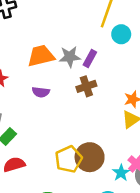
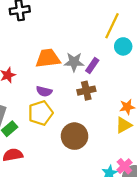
brown circle: (90, 157) -> (75, 136), moved
yellow pentagon: (69, 159) -> (41, 113), moved

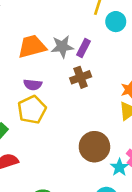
brown circle: (75, 136) -> (94, 147), moved

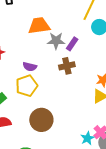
orange trapezoid: (32, 46) -> (39, 26), moved
brown circle: (94, 147) -> (41, 120), moved

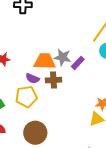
orange trapezoid: (39, 26) -> (45, 61), moved
brown cross: (67, 66) -> (54, 80), moved

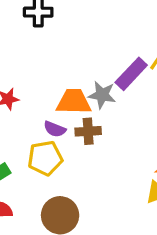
purple rectangle: (78, 63) -> (131, 74), moved, size x1.5

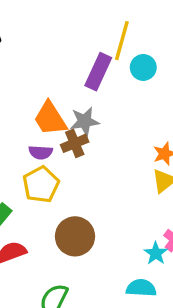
gray star: (102, 95) -> (85, 121), moved
orange trapezoid: (74, 102) -> (50, 119), turned -105

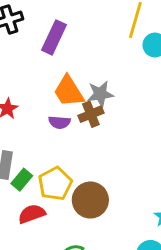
purple rectangle: (98, 72) -> (54, 37), moved
yellow pentagon: (41, 185) -> (55, 184), moved

